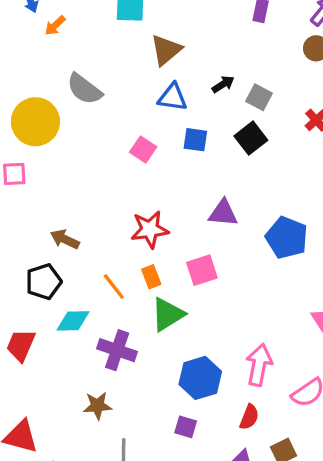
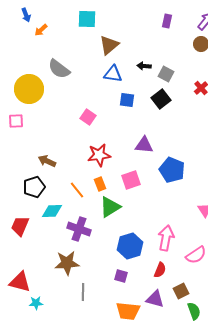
black arrow: (223, 84) -> (144, 66), turned -144
pink square: (143, 149) -> (88, 117), moved
blue pentagon: (287, 238) -> (172, 170), moved
brown star: (97, 406) -> (67, 263), size x1.4

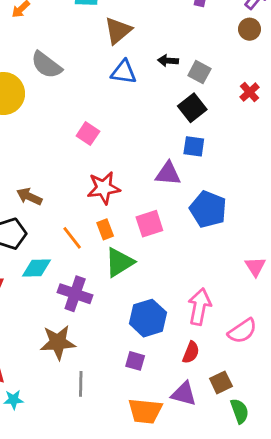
blue square: (127, 100) -> (194, 146), moved

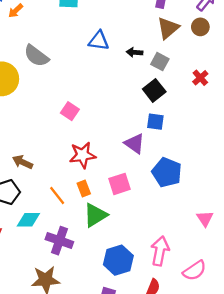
brown triangle: (118, 31) -> (168, 28), moved
blue triangle: (124, 72) -> (99, 41), moved
purple triangle: (168, 174) -> (135, 144), turned 30

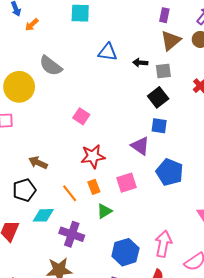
gray square: (160, 62) -> (163, 71), turned -35
green triangle: (95, 215) -> (104, 211), size x0.7

